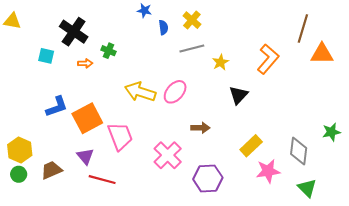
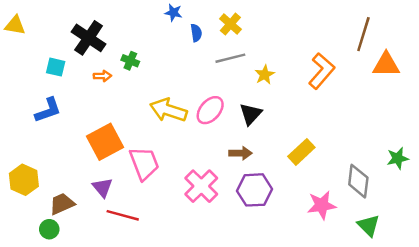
black triangle: (238, 95) -> (251, 114), moved
blue L-shape: (57, 107) -> (48, 110), moved
yellow rectangle: (251, 146) -> (301, 152), moved
green circle: (19, 174) -> (49, 229), moved
purple hexagon: (208, 178) -> (254, 190), moved

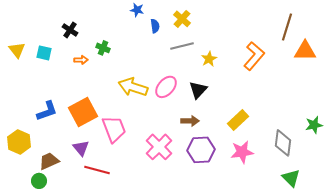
yellow triangle: (15, 25) -> (17, 50), moved, turned 42
black cross: (89, 38) -> (70, 30), size x0.6
blue L-shape: (48, 110) -> (47, 111), moved
pink star: (322, 205) -> (242, 152), moved

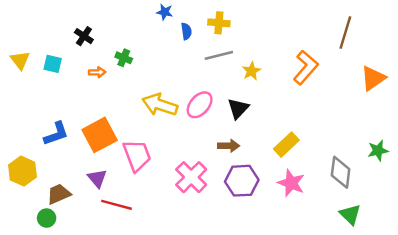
yellow cross: (182, 19) -> (219, 23), turned -36
orange triangle: (305, 51) -> (373, 78), moved, turned -35
pink star: (242, 152) -> (291, 183), turned 30

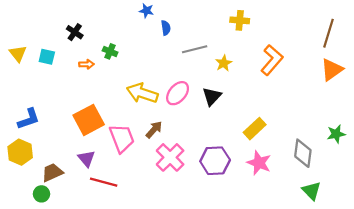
yellow cross: (219, 23) -> (240, 20), moved
brown line: (345, 32) -> (329, 33), moved
blue L-shape: (56, 134) -> (29, 119), moved
brown arrow: (229, 146) -> (154, 130), moved, turned -48

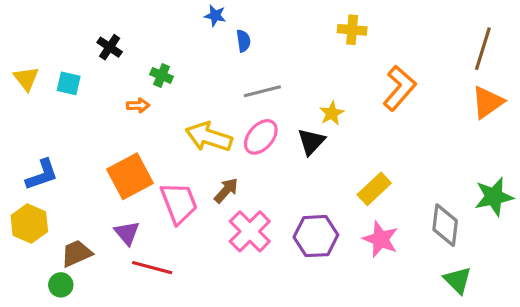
gray line: (195, 49) -> (262, 91), moved
yellow star: (224, 63) -> (332, 113), moved
orange arrow: (86, 64) -> (138, 105), moved
green star: (336, 134) -> (494, 197), size x1.4

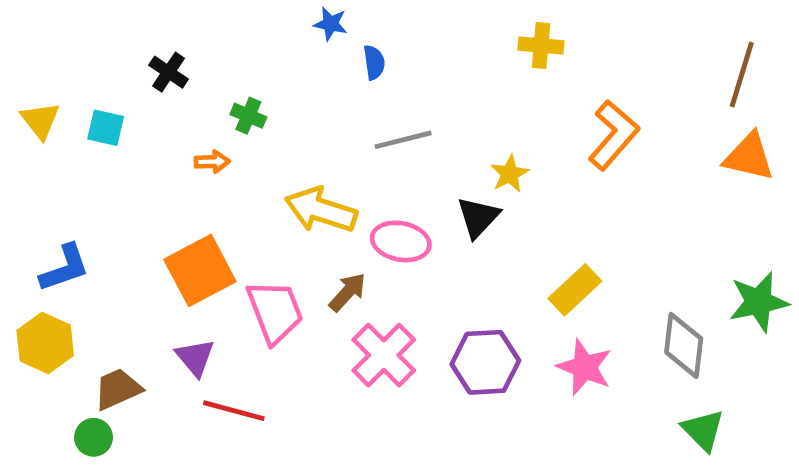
orange triangle: (488, 102) -> (749, 157), turned 48
pink ellipse: (261, 137) -> (401, 241), moved, turned 60

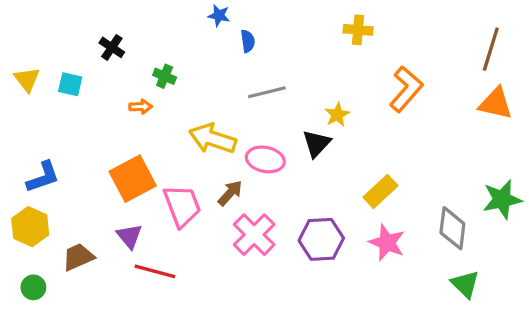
green circle: (94, 437) -> (33, 287), moved

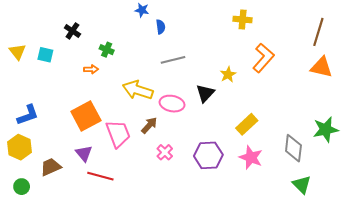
yellow cross: (358, 30) -> (243, 19), moved
yellow star: (337, 115) -> (228, 74), moved
pink cross: (254, 235) -> (165, 152), size x0.6

